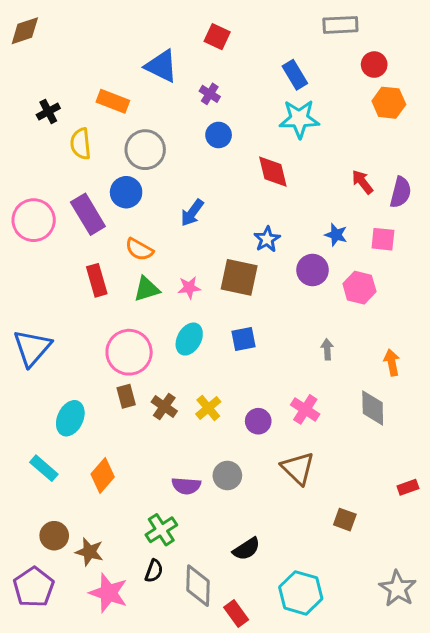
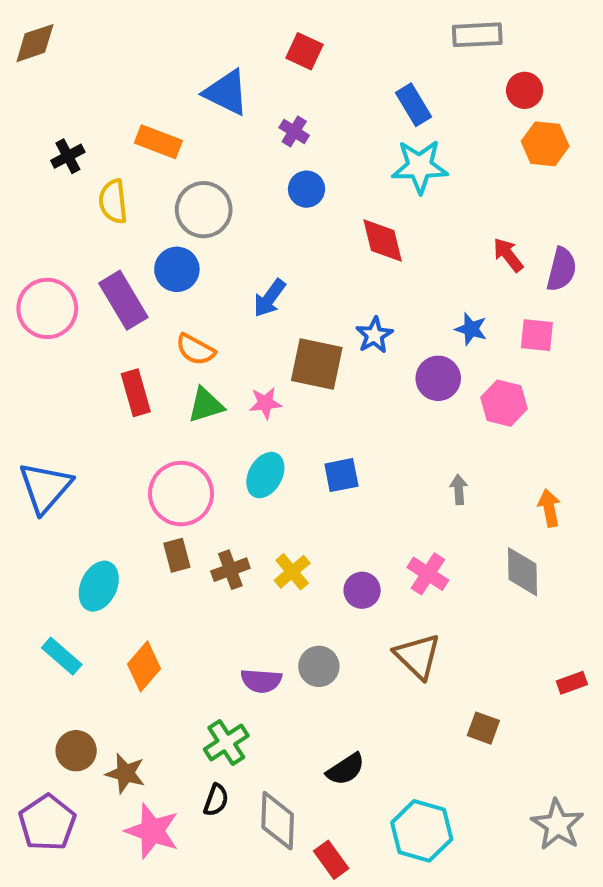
brown square: (239, 277) -> (317, 364), moved
brown cross: (164, 407) -> (230, 570), turned 35

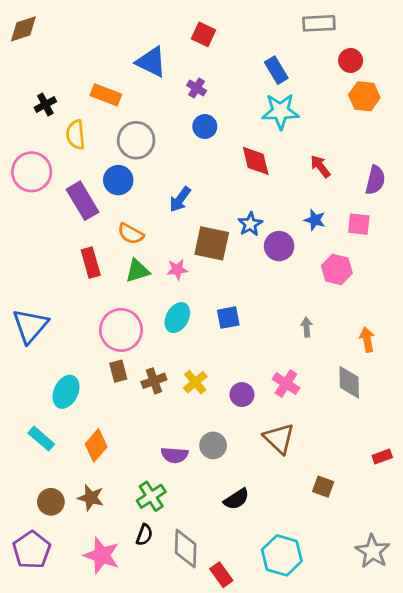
red arrow: (508, 255) -> (320, 166), moved
pink circle: (47, 308) -> (32, 172), moved
purple circle: (438, 378) -> (279, 246), moved
black semicircle: (346, 769) -> (236, 499), moved
brown star: (125, 773) -> (91, 498), moved

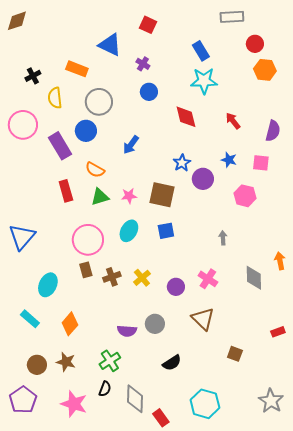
brown square: (212, 243) -> (162, 195), moved
orange arrow: (367, 340) -> (280, 261), moved

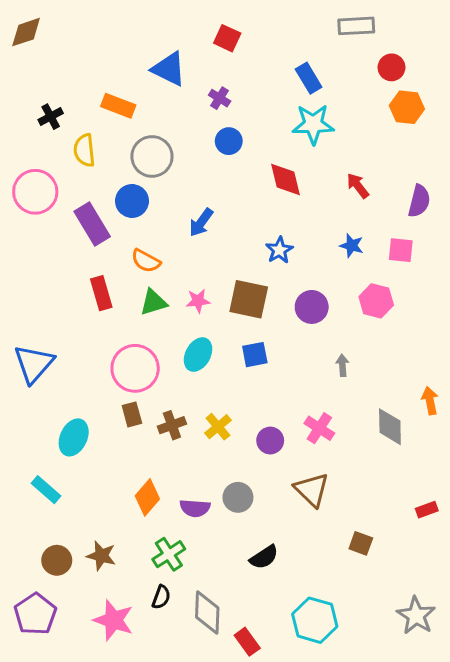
purple circle: (203, 179) -> (312, 307), moved
orange diamond: (70, 324) -> (147, 497), moved

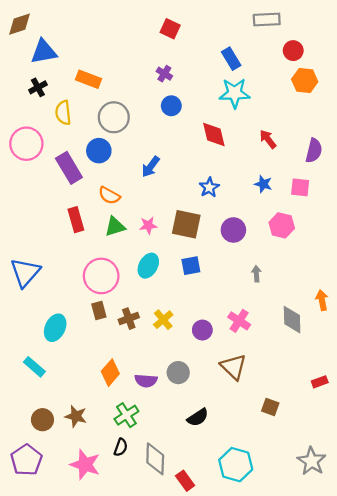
blue triangle: (169, 69) -> (44, 52), moved, turned -36

